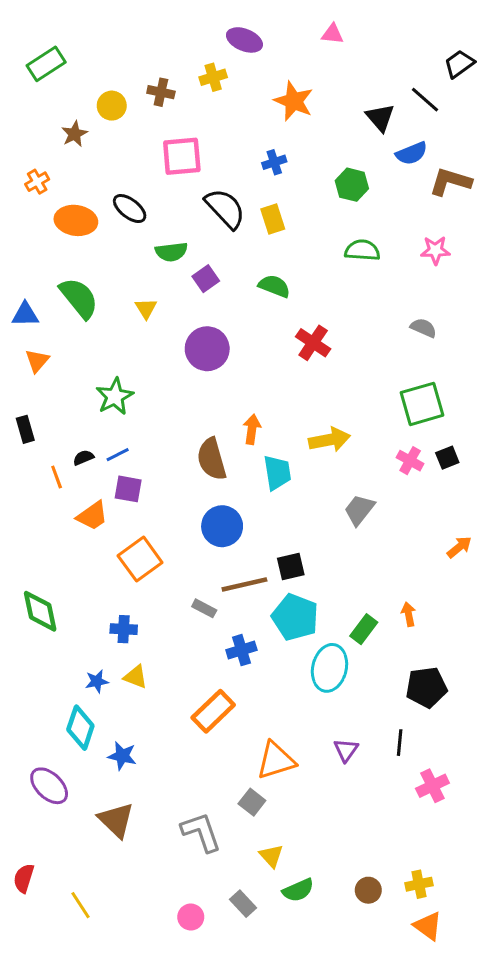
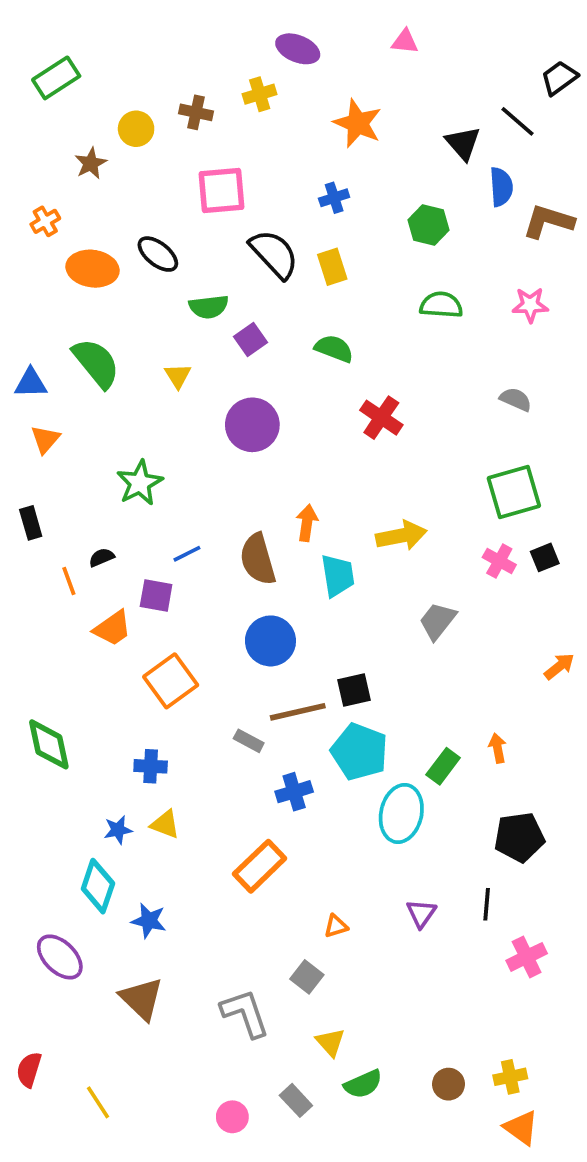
blue semicircle: (412, 153) -> (501, 187), turned -72
blue line: (118, 455) -> (187, 554), moved
orange triangle: (276, 760) -> (336, 926), size x0.5

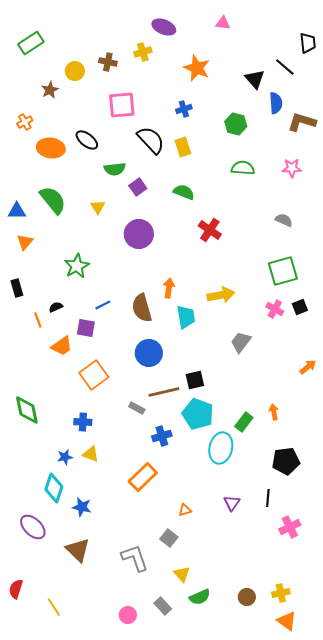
black trapezoid: (559, 78) -> (308, 43), turned 120

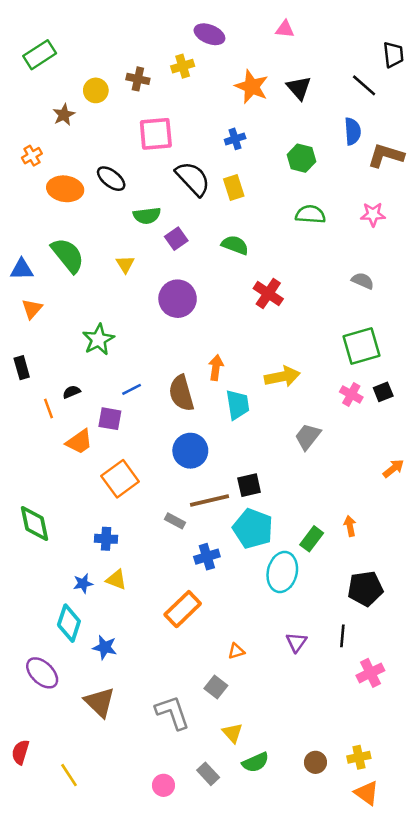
black triangle: (255, 79) -> (299, 88), moved

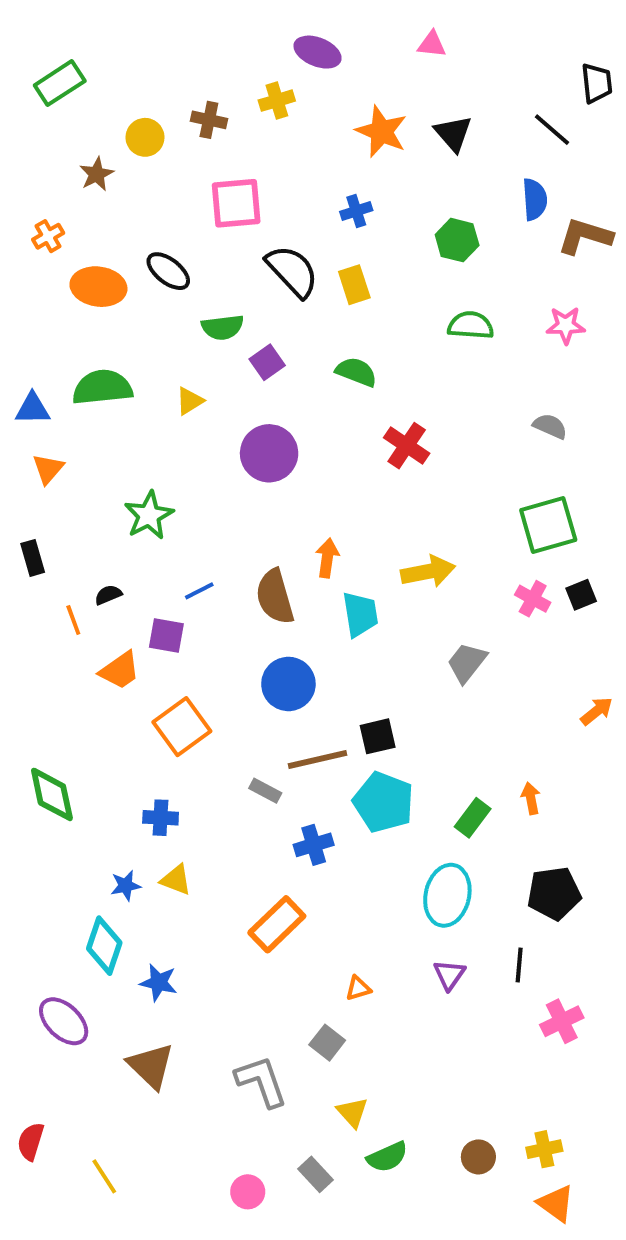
green semicircle: (68, 255) -> (102, 387), turned -57
yellow triangle: (125, 264) -> (190, 401), turned 30
cyan ellipse: (282, 572) -> (447, 895), moved

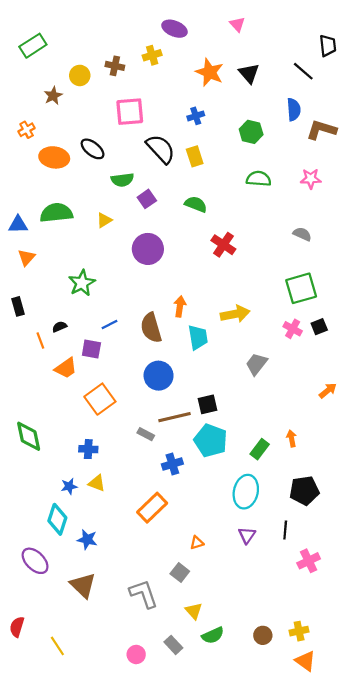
pink triangle: (432, 44) -> (237, 24), turned 42

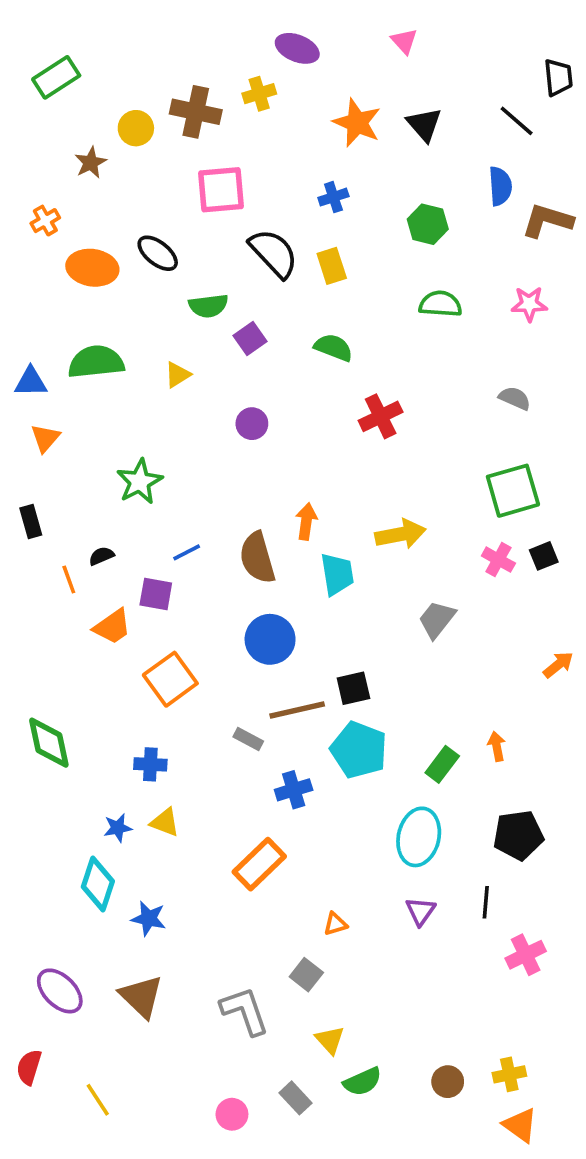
brown cross: (115, 66) -> (196, 112), size x1.5
red cross: (223, 245) -> (381, 416), turned 30
purple circle: (148, 249) -> (252, 424), size x0.6
purple ellipse: (35, 561) -> (60, 991), moved

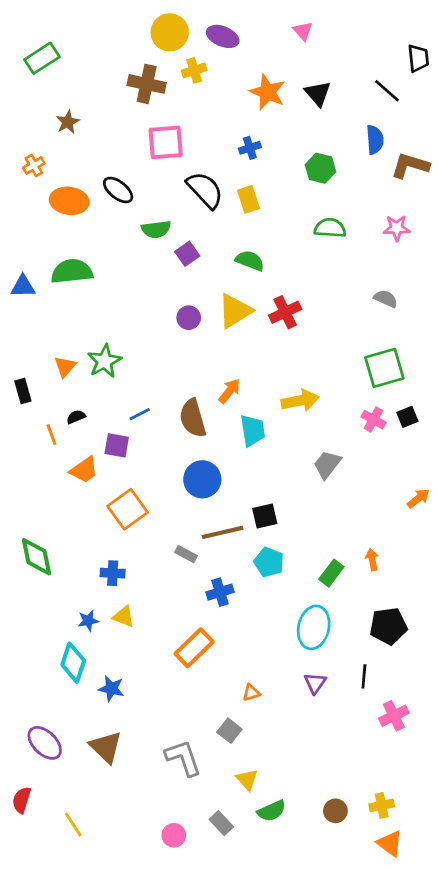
yellow circle: (136, 128) -> (170, 32), moved, size x1.4
yellow triangle: (178, 375) -> (235, 311), moved, size x1.8
orange triangle: (45, 438) -> (65, 367), moved
orange arrow: (306, 521) -> (229, 391), turned 30
cyan pentagon: (359, 750) -> (269, 562), size x0.7

